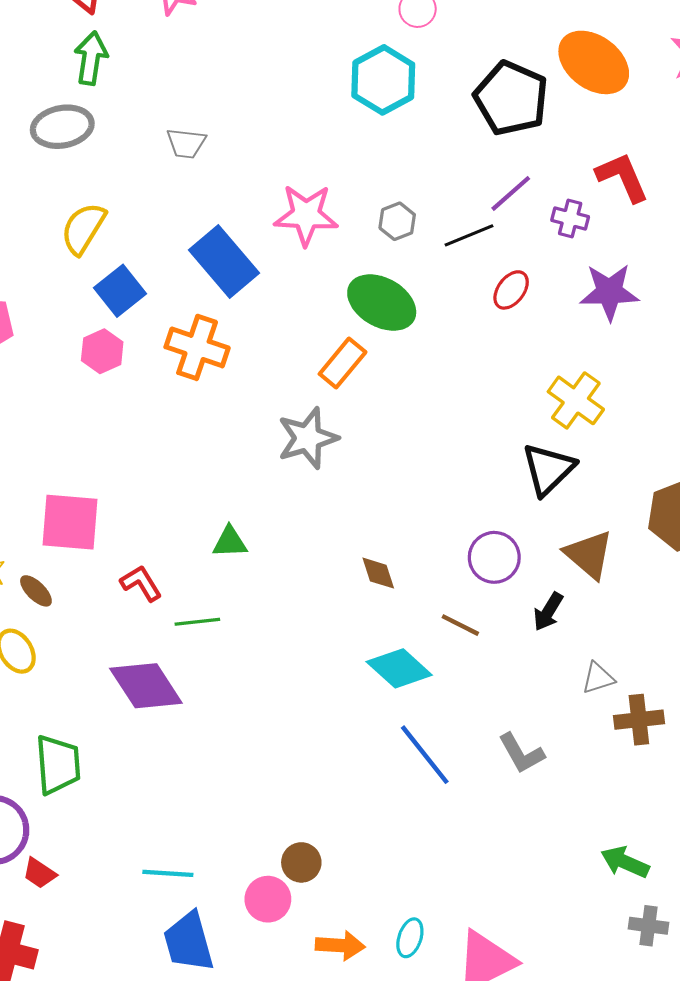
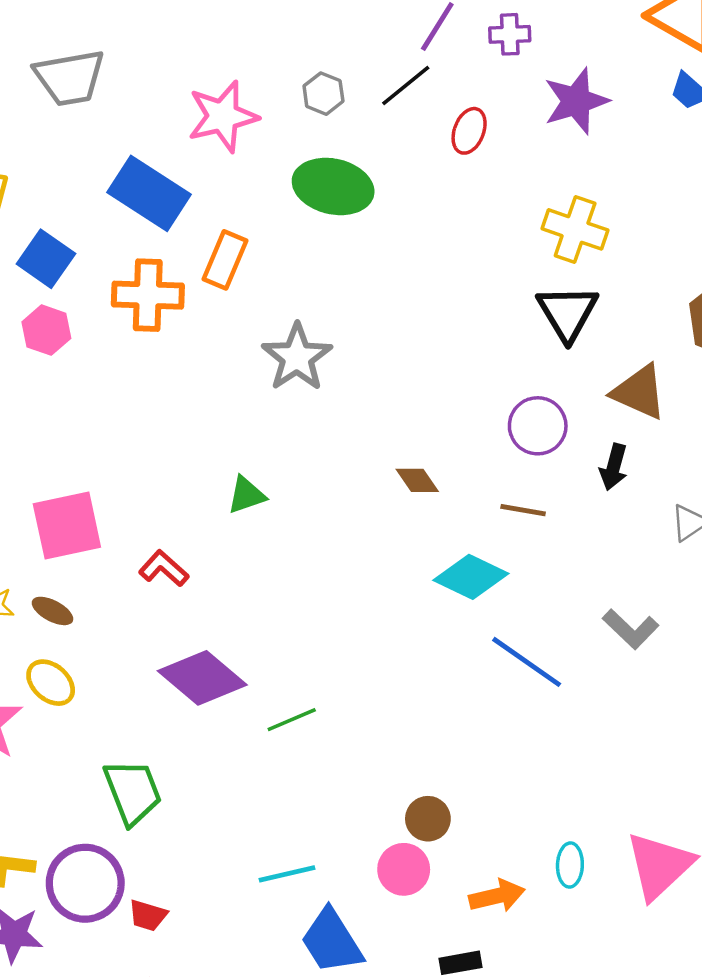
gray trapezoid: (186, 143) -> (70, 78), size x1.6
orange rectangle: (343, 363) -> (225, 260), moved
green line: (197, 622) -> (292, 720), moved

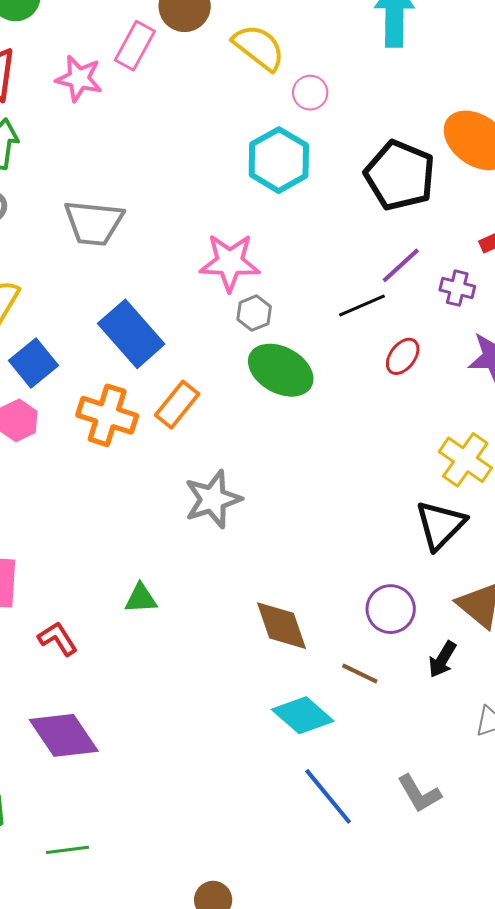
gray hexagon: (323, 94) -> (254, 313), moved
pink star: (223, 116) -> (230, 262), moved
brown diamond: (417, 480) -> (281, 626), size x1.6
green line: (292, 720) -> (67, 850), moved

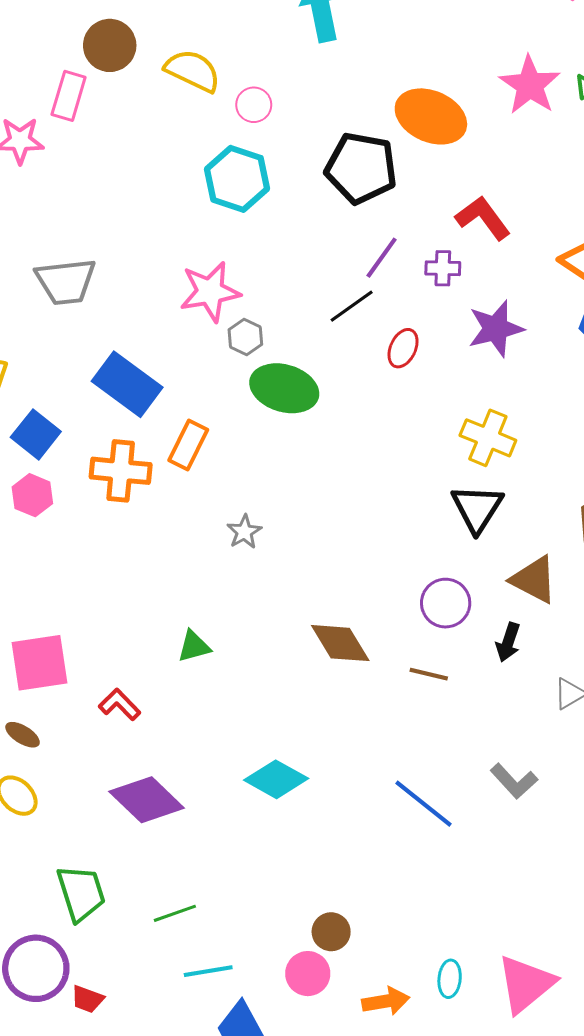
gray star: (213, 499) -> (244, 532), size x0.6
cyan diamond: (303, 715) -> (276, 779), moved

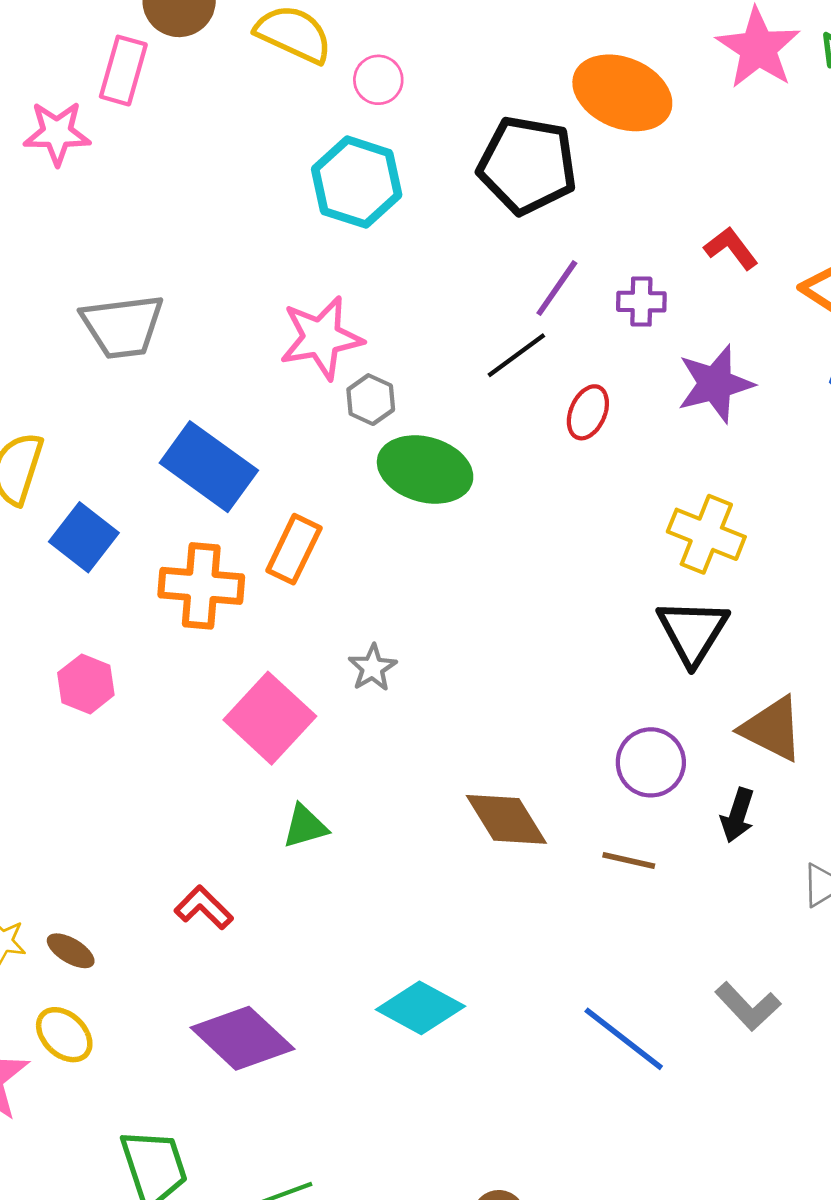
red L-shape: (483, 218) -> (731, 248), moved, size x0.7
pink hexagon: (32, 495) -> (86, 684), moved
pink square: (39, 663) -> (270, 718), moved, turned -38

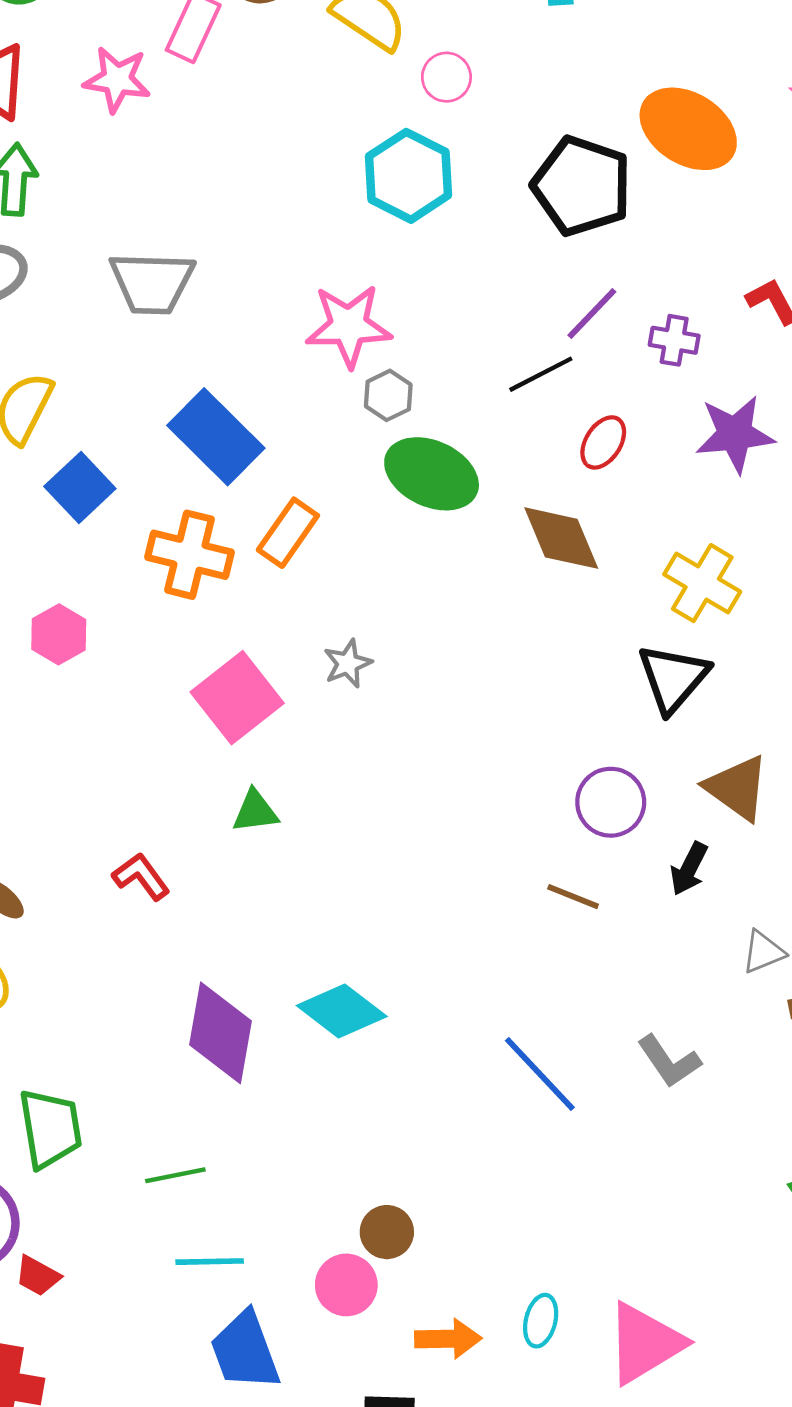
brown diamond: (506, 819) -> (561, 538), moved
purple diamond: (242, 1038) -> (220, 1033), moved, turned 48

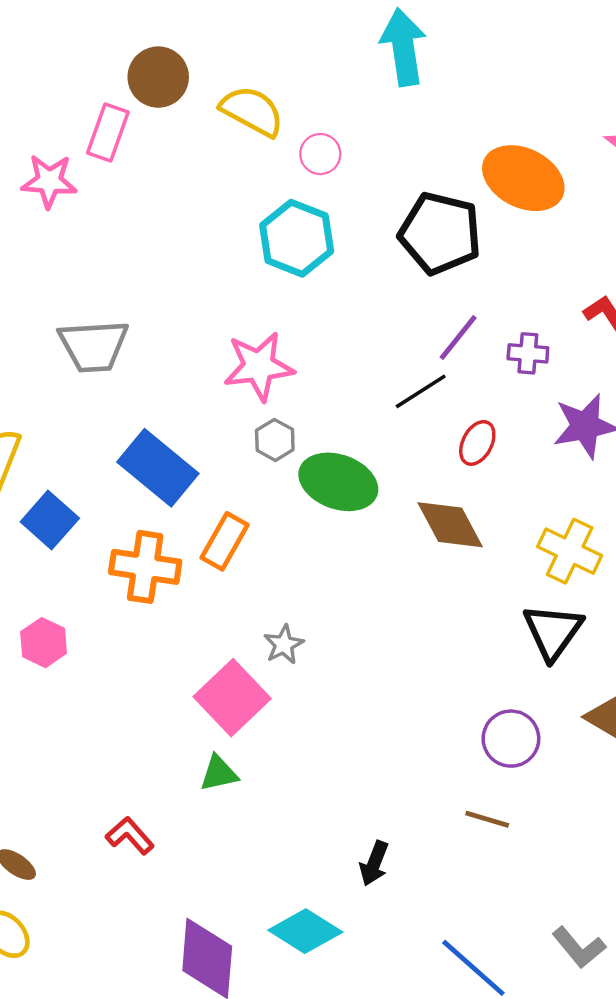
gray hexagon: (388, 395) -> (275, 440), moved
pink square: (237, 698) -> (232, 698), moved
black arrow: (689, 869) -> (374, 863), moved

